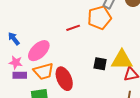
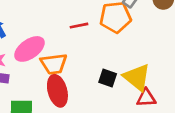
yellow triangle: (122, 60) -> (137, 77), turned 30
orange trapezoid: (44, 71) -> (54, 64), moved

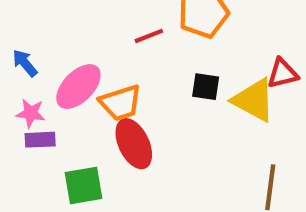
black square: (108, 78) -> (206, 87), moved
red triangle: (146, 98) -> (283, 73), moved

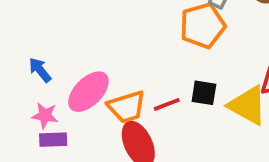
red line: (149, 36) -> (167, 104), moved

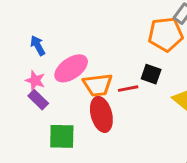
black square: (204, 93) -> (151, 74), moved
purple rectangle: (53, 140) -> (38, 100), turned 36

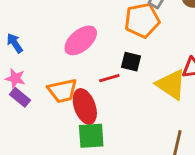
pink ellipse: (71, 68) -> (81, 40), moved
orange trapezoid: (98, 85) -> (62, 91), moved
green square: (62, 136) -> (91, 136), moved

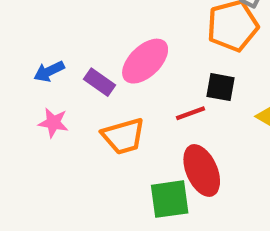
blue arrow: (15, 43) -> (49, 71), turned -78
purple rectangle: (20, 97) -> (100, 82), moved
red ellipse: (85, 106) -> (202, 171), moved

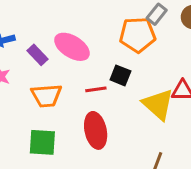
pink ellipse: (145, 61) -> (72, 47), turned 64
green square: (170, 199) -> (42, 142), moved

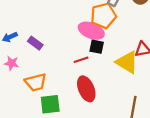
pink ellipse: (72, 47) -> (91, 31), moved
orange trapezoid: (46, 96) -> (36, 82), moved

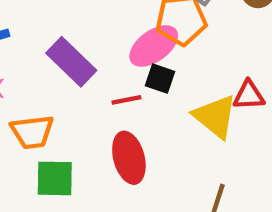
pink ellipse: (91, 31) -> (154, 46), turned -65
purple rectangle: (35, 43) -> (71, 62), moved, size x1.6

